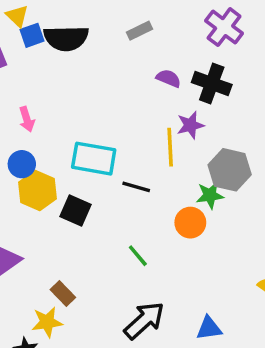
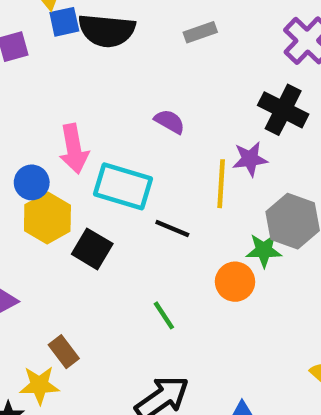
purple semicircle: (169, 78) -> (170, 122), moved
pink arrow: (27, 119) -> (74, 149), moved, size x1.5

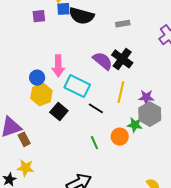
black cross: (283, 110) -> (122, 59), moved
purple semicircle: (170, 122) -> (103, 61), size x1.5
purple star: (250, 159) -> (146, 97), moved
green line: (164, 315) -> (94, 143), moved
brown rectangle: (64, 352) -> (24, 139), moved

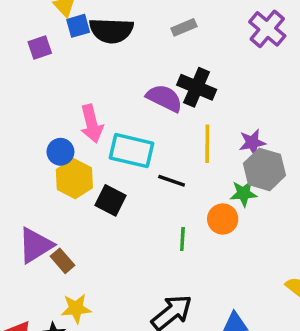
green line: (94, 143) -> (182, 239), turned 40

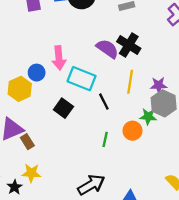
yellow hexagon: (74, 179) -> (20, 89), moved
black line: (172, 181) -> (104, 102), turned 35

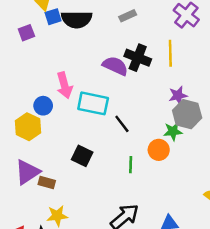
yellow line: (130, 82) -> (170, 53), moved
black square: (63, 108) -> (82, 156), moved
brown rectangle: (27, 142) -> (47, 182), turned -32

